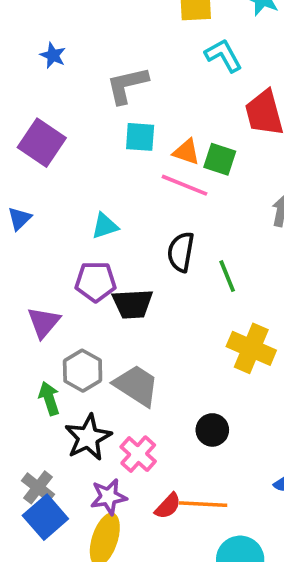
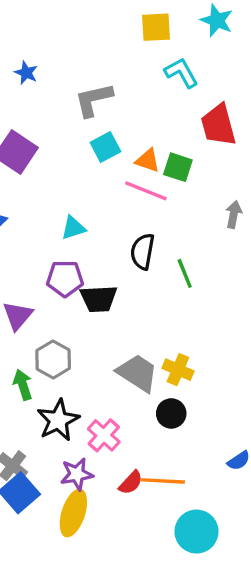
cyan square: (140, 137) -> (105, 147), turned -32
yellow cross: (251, 348) -> (178, 370), moved, size x0.7
gray trapezoid: (136, 385) -> (137, 373), moved

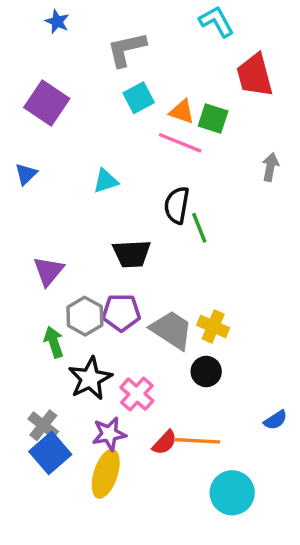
green line: (185, 273) -> (199, 228), moved
purple pentagon: (65, 279) -> (121, 313), moved

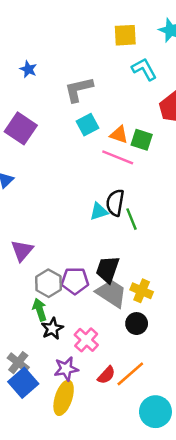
cyan triangle: (106, 181) -> (99, 211), moved
black trapezoid: (132, 254) -> (108, 269), moved, turned 112
green arrow: (54, 342) -> (40, 310), moved
black star: (90, 378) -> (52, 329), size x0.7
orange line: (198, 441) -> (130, 374), turned -44

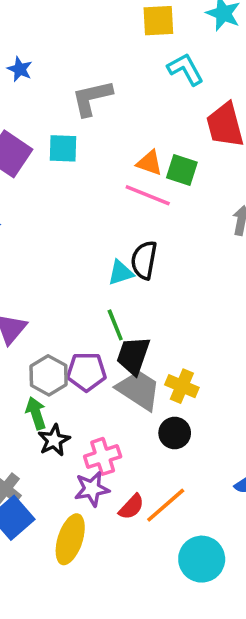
cyan square: (87, 125) -> (63, 148), moved, turned 30
green line: (132, 219) -> (115, 325), moved
pink cross: (86, 340) -> (103, 456), turned 30
purple star: (66, 369) -> (92, 489), moved

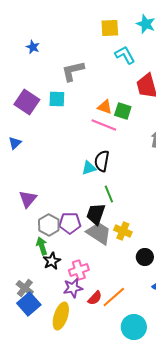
blue star: (20, 69) -> (33, 47), moved
green line: (115, 325) -> (109, 194), moved
black circle: (175, 433) -> (145, 257), moved

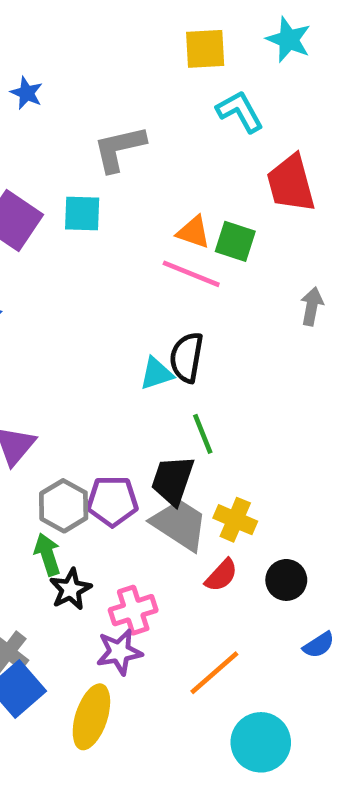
red semicircle: (95, 298) -> (221, 575), moved

